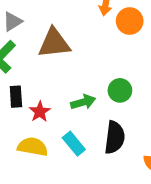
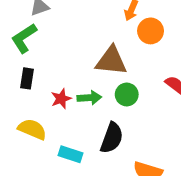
brown triangle: (54, 43) -> (111, 61), moved
red star: (40, 112) -> (61, 99), moved
cyan rectangle: (74, 144) -> (71, 154), moved, turned -45

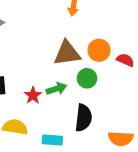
orange circle: (151, 31) -> (99, 50), moved

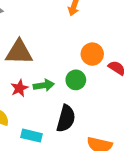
brown triangle: (67, 53) -> (19, 52), moved

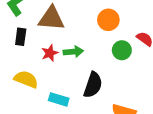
orange circle: (92, 54) -> (108, 20), moved
green circle: (76, 80) -> (122, 50), moved

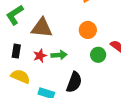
black rectangle: (21, 37) -> (16, 51), moved

